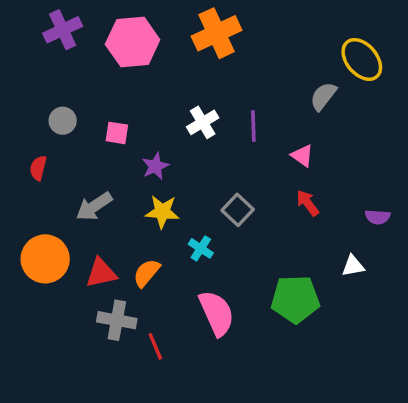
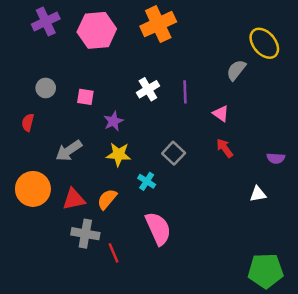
green pentagon: (295, 299) -> (266, 271), moved

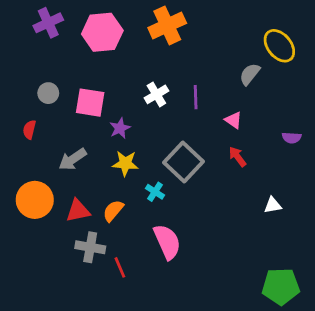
pink square: (85, 97) -> (90, 103), size x1.6
gray square: (174, 153) -> (183, 162), size x1.6
purple semicircle: (276, 158) -> (292, 138), moved

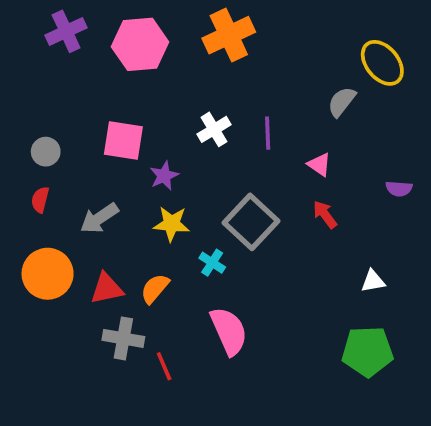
gray circle: (48, 93) -> (46, 152), moved
red semicircle: (29, 130) -> (40, 200), moved
green pentagon: (281, 286) -> (368, 351), moved

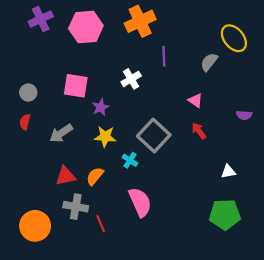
purple line: (268, 133) -> (164, 56), moved
orange circle: (48, 274) -> (35, 226), moved

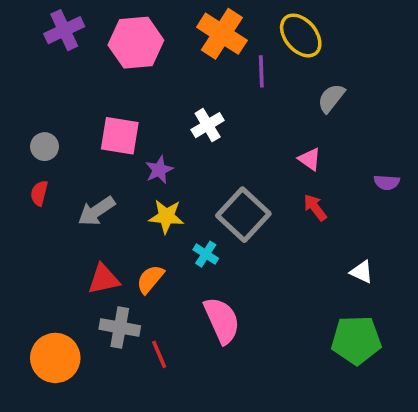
orange cross: (140, 21) -> (222, 34), turned -32
yellow ellipse: (234, 38) -> (301, 35), moved
purple line: (164, 56) -> (261, 71), moved
white triangle: (228, 172) -> (362, 272), turned 35

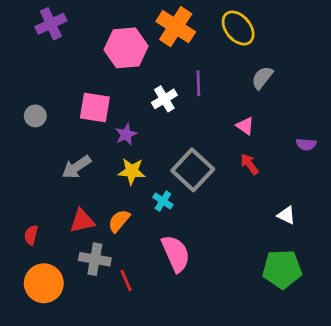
pink hexagon: (136, 43) -> (126, 48), moved
purple line: (261, 71) -> (198, 83), moved
red semicircle: (39, 193) -> (31, 235), moved

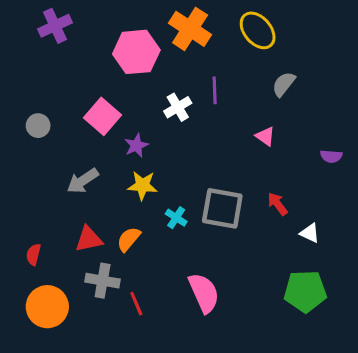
pink square: (95, 107) -> (103, 116), turned 32
red arrow: (249, 164) -> (278, 204), moved
gray square: (193, 170) -> (222, 208), moved, turned -33
pink semicircle: (176, 254) -> (204, 293), moved

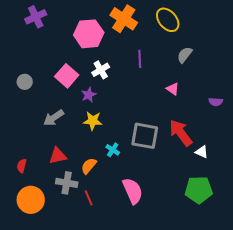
white cross: (178, 107) -> (101, 70), moved
red arrow: (278, 204) -> (181, 133), size x1.8
cyan cross: (176, 218) -> (113, 150), moved
orange semicircle: (129, 239) -> (89, 166), moved

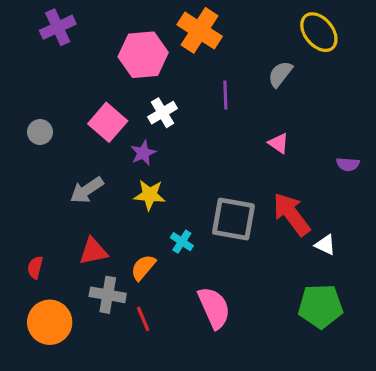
yellow ellipse: (168, 20) -> (319, 32), moved
gray semicircle: (185, 55) -> (280, 74), moved

